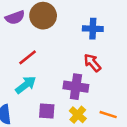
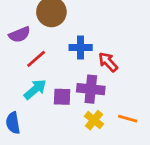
purple semicircle: (15, 17) -> (19, 35), moved
blue cross: (93, 29) -> (81, 48), moved
purple square: (47, 111) -> (62, 97), moved

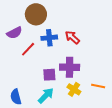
blue cross: (81, 48) -> (49, 38), moved
red arrow: (108, 62) -> (72, 37), moved
cyan arrow: (35, 89) -> (46, 96), moved

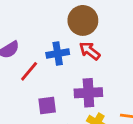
brown circle: (36, 14) -> (83, 20), moved
purple square: (49, 75) -> (47, 105), moved

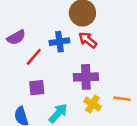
purple square: (47, 105) -> (37, 88), moved

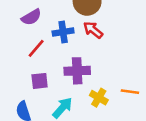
purple semicircle: (16, 37) -> (31, 17), moved
purple cross: (86, 77) -> (77, 71), moved

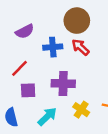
red line: (36, 48) -> (19, 68), moved

